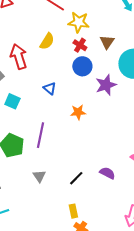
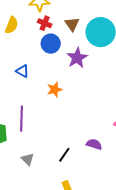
brown triangle: (107, 42) -> (72, 24), moved

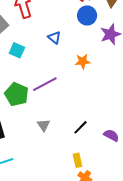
purple line: (21, 119) -> (45, 84), turned 50
purple semicircle: (94, 144) -> (111, 135), moved

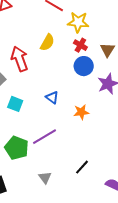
blue triangle: (54, 37) -> (52, 97), moved
black line: (81, 127) -> (82, 167), moved

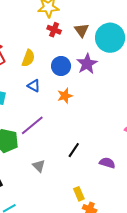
yellow semicircle: (47, 42) -> (28, 58), moved
blue circle: (84, 66) -> (61, 66), moved

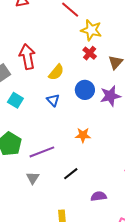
orange star: (65, 96) -> (83, 135), moved
purple line: (32, 125) -> (42, 152), moved
purple semicircle: (107, 163) -> (99, 196), turned -42

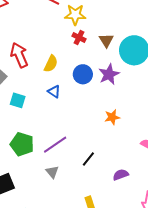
orange star: (83, 135) -> (112, 117), moved

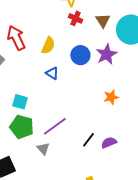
cyan square: (18, 100) -> (20, 102), moved
gray triangle: (52, 172) -> (43, 149), moved
purple semicircle: (121, 175) -> (109, 143), moved

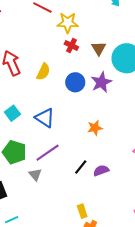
blue triangle: (52, 73) -> (45, 118), moved, size x1.5
orange star: (111, 97) -> (95, 128), moved
cyan square: (20, 102) -> (12, 113), moved, turned 35

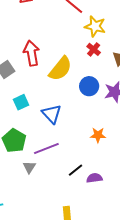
yellow semicircle: (43, 72) -> (60, 69), size x1.5

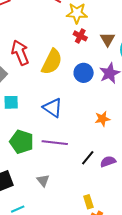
cyan square: (21, 102) -> (11, 102), moved, turned 35
purple line: (46, 148) -> (55, 143), turned 40
gray triangle: (29, 167) -> (43, 180), moved

